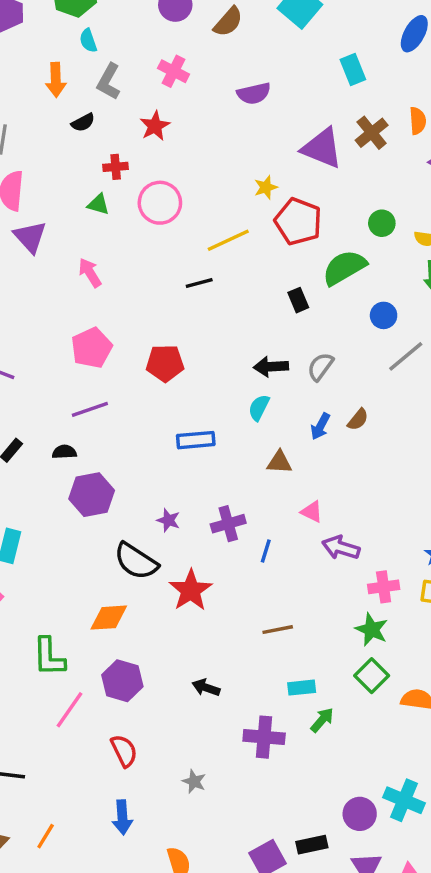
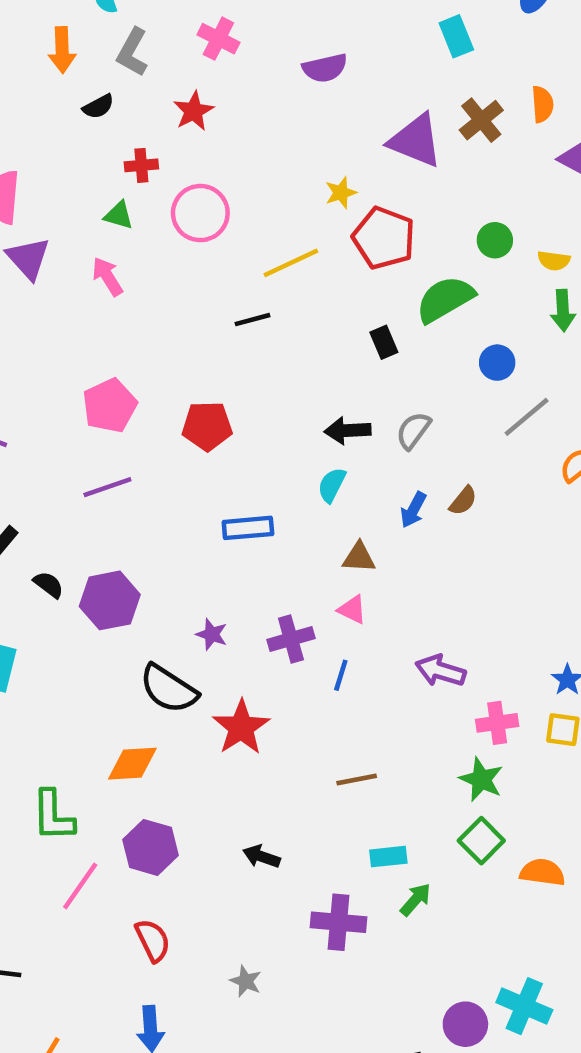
pink arrow: (90, 273) -> (107, 276), moved
black semicircle: (64, 452) -> (49, 585), moved, turned 40
pink triangle: (312, 512) -> (352, 610), moved

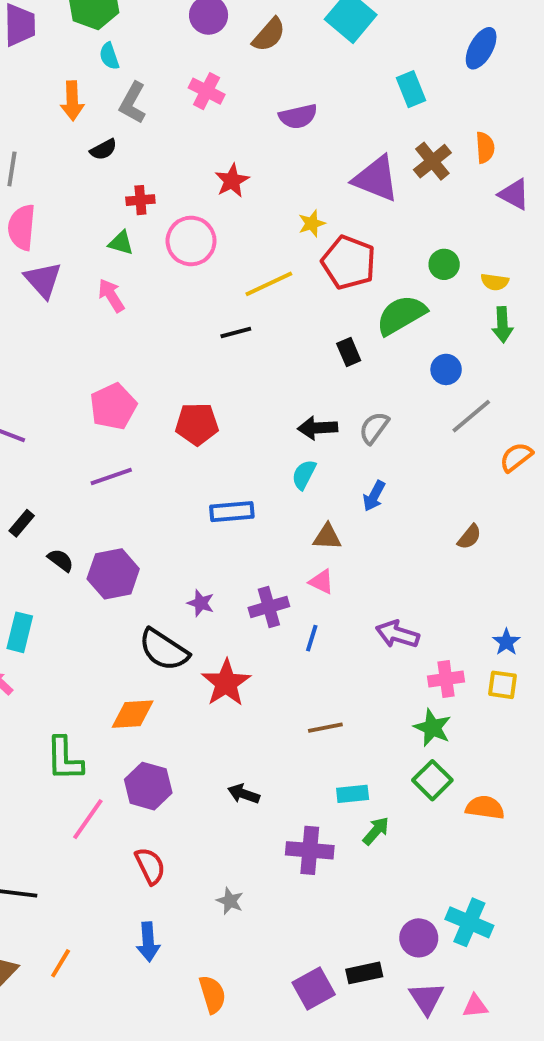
red star: (194, 111) -> (232, 181), moved
brown semicircle: (463, 501) -> (469, 537), moved

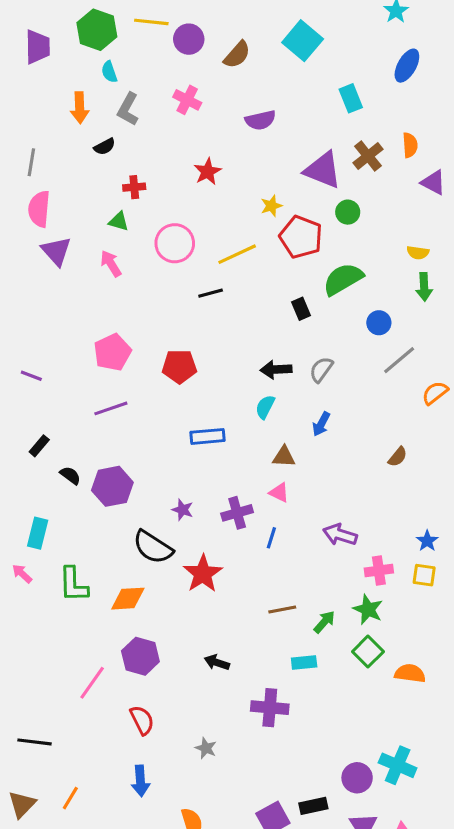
pink circle: (191, 241) -> (175, 243), moved
green circle: (444, 264) -> (348, 212), moved
green L-shape: (64, 759) -> (73, 585), moved
green arrow: (376, 831) -> (324, 622), moved

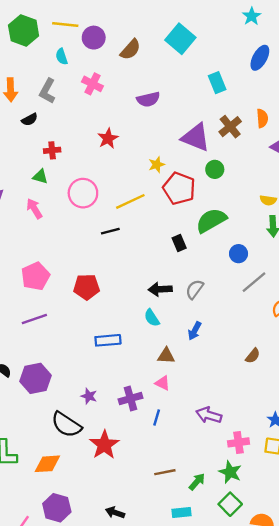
cyan semicircle: (109, 72) -> (62, 57), moved
cyan semicircle: (265, 407) -> (152, 318), turned -60

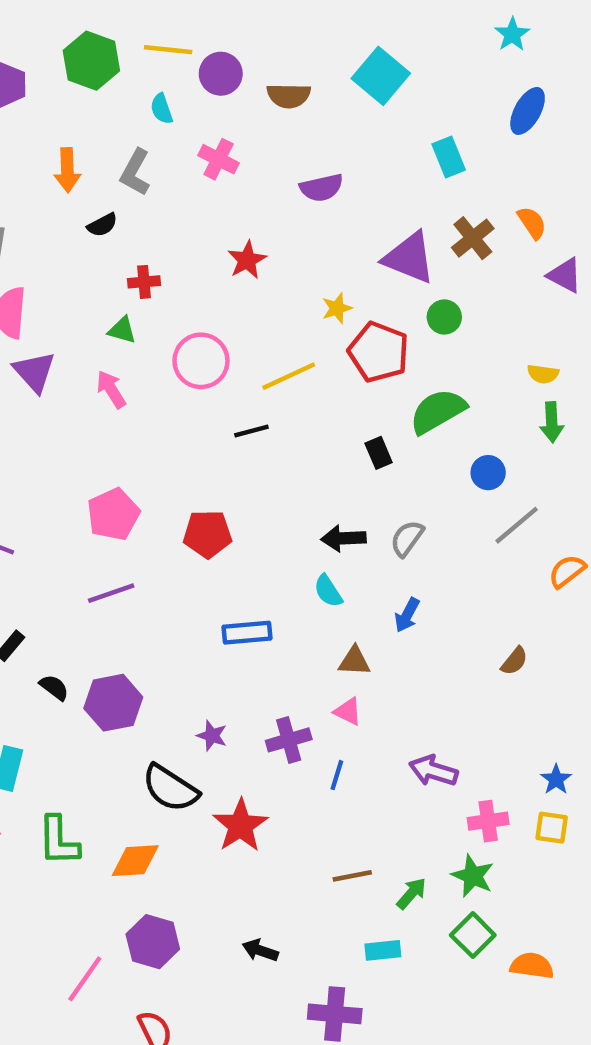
brown semicircle: (130, 49) -> (289, 96), turned 50
orange semicircle: (262, 118) -> (532, 223), turned -30

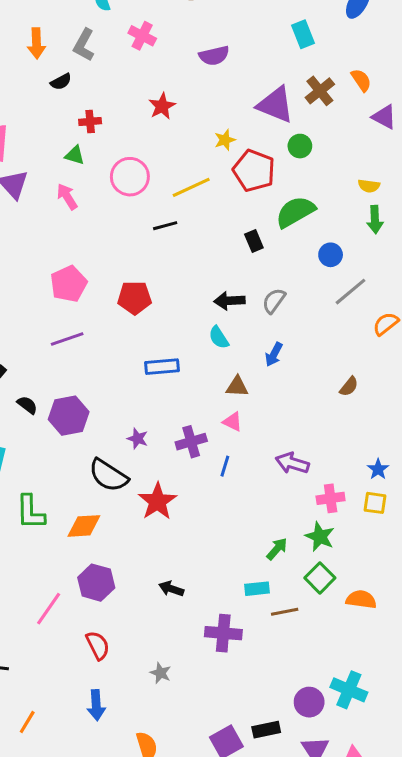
brown line: (352, 876) -> (285, 612), moved

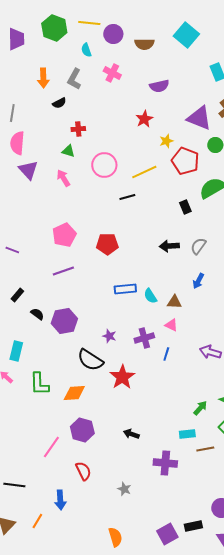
red star: (162, 106) -> (144, 119), moved
cyan semicircle: (219, 337) -> (150, 296), moved
blue arrow: (96, 705) -> (60, 500), moved

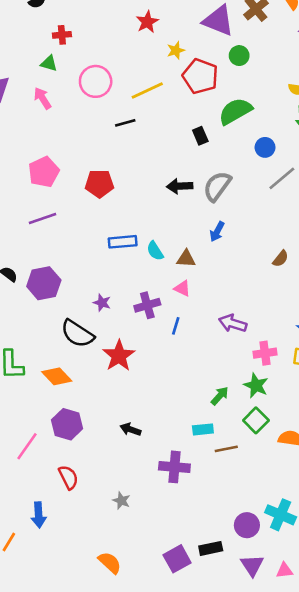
gray semicircle: (198, 246) -> (217, 186), size x1.4
orange diamond: (74, 393) -> (57, 376), turned 50
orange semicircle: (115, 537) -> (110, 563), turned -30

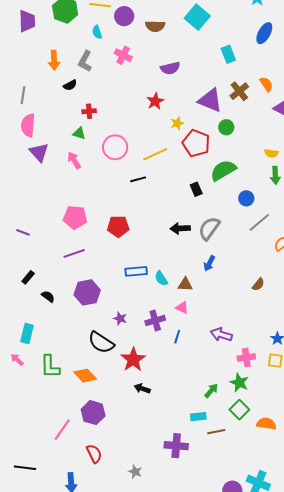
pink pentagon: (44, 172) -> (75, 217), turned 30
purple hexagon: (44, 283) -> (87, 292), moved
black arrow: (130, 429) -> (142, 389), moved

